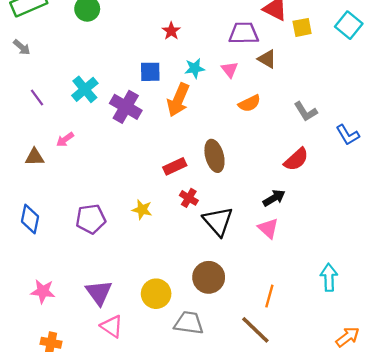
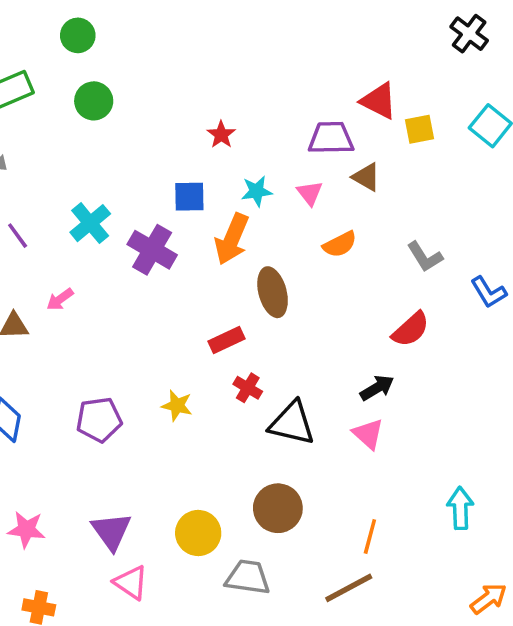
brown ellipse: (214, 156) -> (273, 292), moved
black triangle: (218, 221) -> (292, 423), turned -36
brown line: (255, 330) -> (349, 588), turned -72

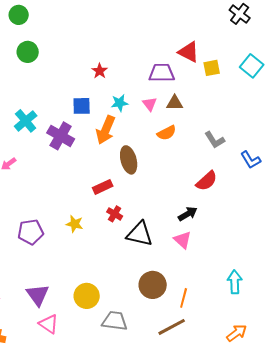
brown triangle: (366, 177) -> (175, 103), moved, turned -30
brown circle: (278, 508) -> (153, 285), moved
orange arrow: (489, 599) -> (237, 333), moved

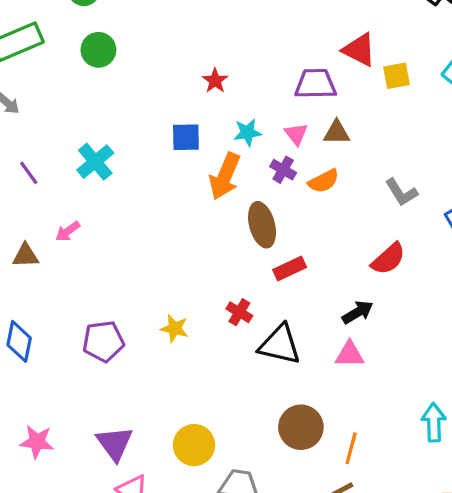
purple cross: (61, 136) -> (283, 170), moved, size x0.6
red rectangle: (103, 187) -> (290, 268), moved
pink triangle: (183, 240) -> (350, 354), turned -42

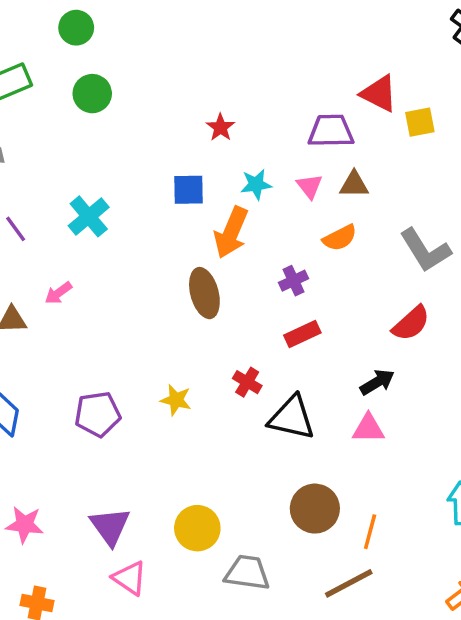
purple cross: (283, 170) -> (293, 281), moved, turned 35
gray L-shape: (401, 192) -> (425, 250), size x1.4
brown ellipse: (262, 225) -> (204, 293), moved

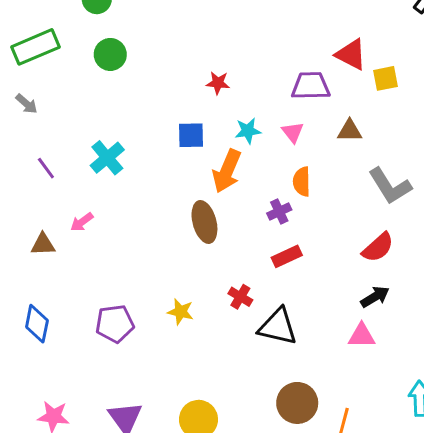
red star: (220, 127) -> (218, 83), turned -30
brown triangle: (354, 184) -> (350, 131), moved
orange semicircle: (340, 238) -> (302, 182), moved, turned 116
black arrow: (377, 382) -> (375, 297), moved
pink triangle: (368, 428) -> (362, 336), moved

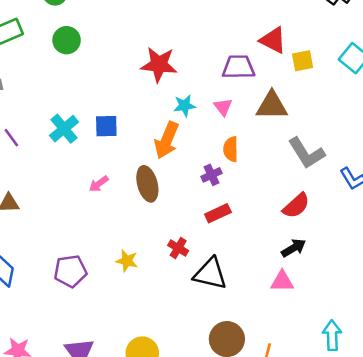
red star: (218, 83) -> (159, 65), size x1.8
brown triangle: (350, 131) -> (272, 106), size x1.5
blue square: (191, 135) -> (106, 126), moved
pink arrow: (82, 222) -> (99, 184), moved

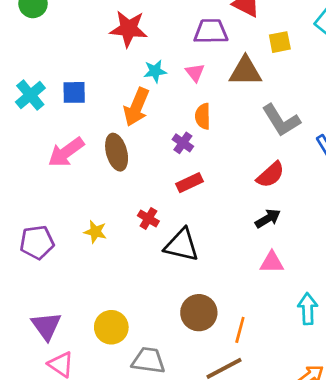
yellow square: (303, 61) -> (280, 42), moved
purple cross: (212, 175) -> (183, 143), turned -30
pink arrow: (99, 184) -> (66, 152), size x1.8
pink triangle: (282, 281) -> (272, 262), moved

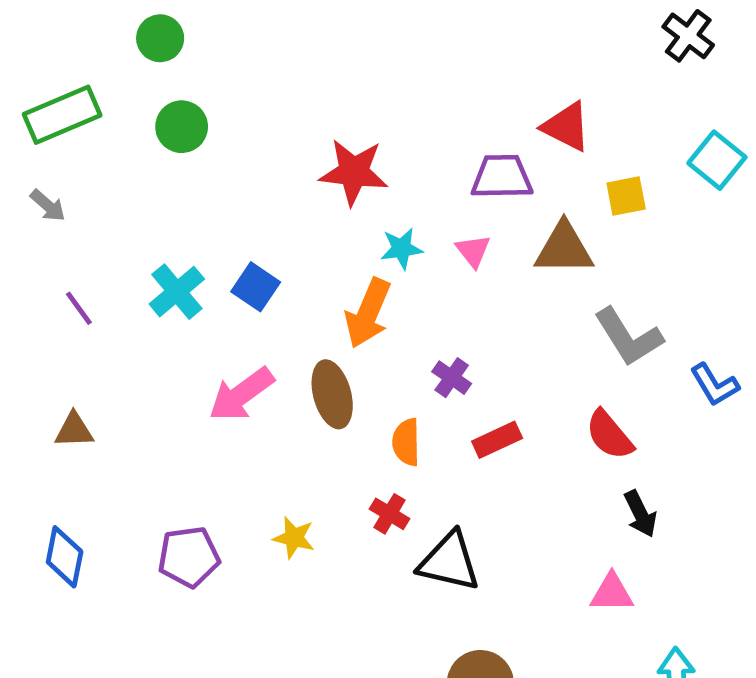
blue square: (74, 92) -> (256, 287), turned 35
orange semicircle: (203, 116) -> (406, 442), moved
red semicircle: (270, 175) -> (609, 435), turned 92
red rectangle: (190, 183) -> (497, 440), moved
black arrow: (268, 218) -> (640, 514), moved, turned 95

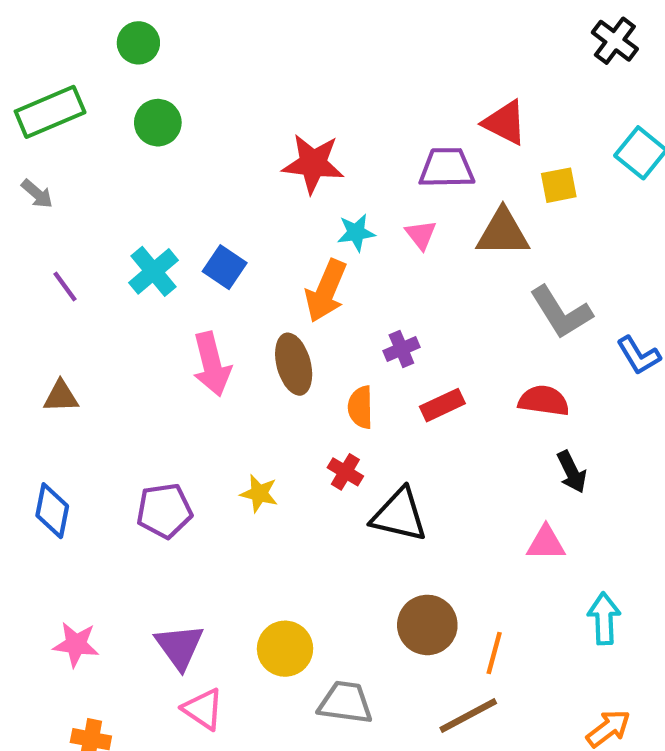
purple cross: (452, 378) -> (401, 349), turned 32
pink arrow: (241, 394) -> (212, 364), turned -68
red semicircle: (609, 435) -> (544, 401), turned 138

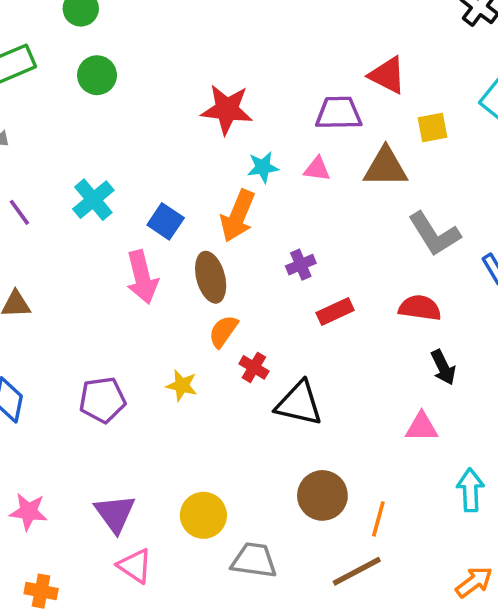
pink triangle: (421, 235) -> (317, 169), turned -44
blue square: (225, 267) -> (166, 221), moved
orange semicircle: (360, 407) -> (223, 331), moved, turned 36

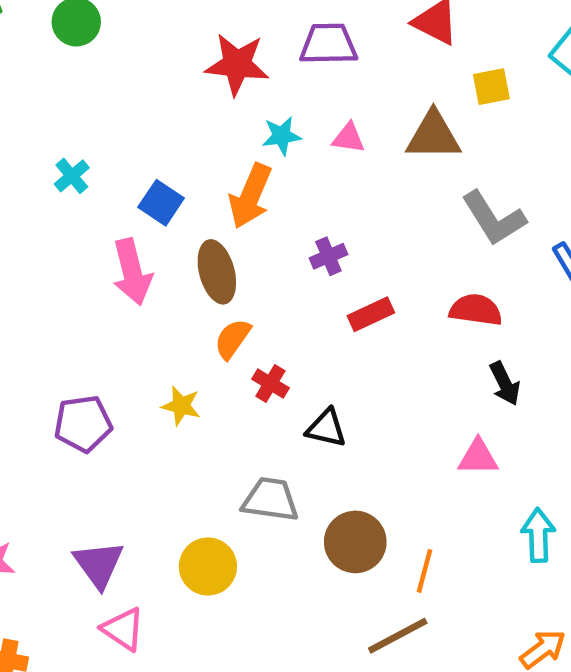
purple trapezoid: (339, 113) -> (328, 44), moved
cyan cross: (93, 200) -> (72, 176), size x0.7
black triangle: (299, 403) -> (326, 428), size x0.7
gray trapezoid: (254, 560) -> (270, 500), moved

